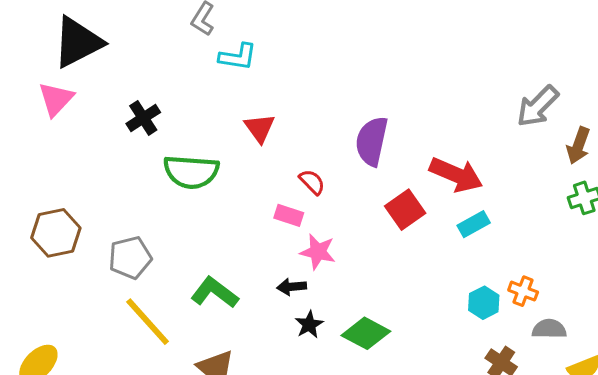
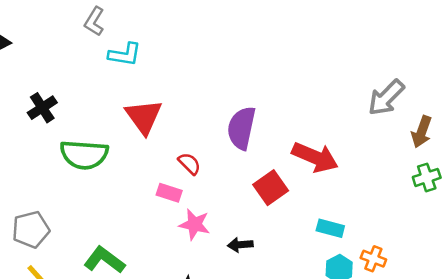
red triangle: (260, 128) -> (144, 117), size x1.4
cyan rectangle: (474, 224) -> (330, 228), moved, turned 44
black arrow: (292, 287) -> (240, 245), moved

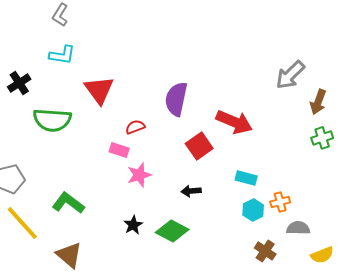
cyan L-shape: (125, 54) -> (62, 55), moved
red semicircle: (189, 164) -> (135, 127), turned -66
pink star: (195, 224) -> (139, 175), turned -30
black arrow: (240, 245) -> (191, 191), moved
orange cross: (373, 259) -> (280, 202), turned -36

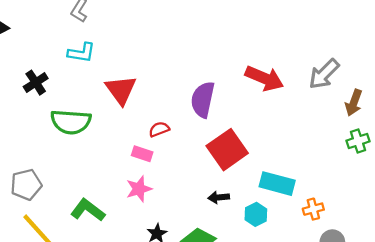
red arrow: (234, 122) -> (264, 78), moved
red square: (199, 146) -> (227, 150), size x1.4
pink star: (139, 175) -> (139, 189), moved
cyan rectangle: (246, 178) -> (277, 184), size x1.5
cyan hexagon: (253, 210) -> (256, 214), moved

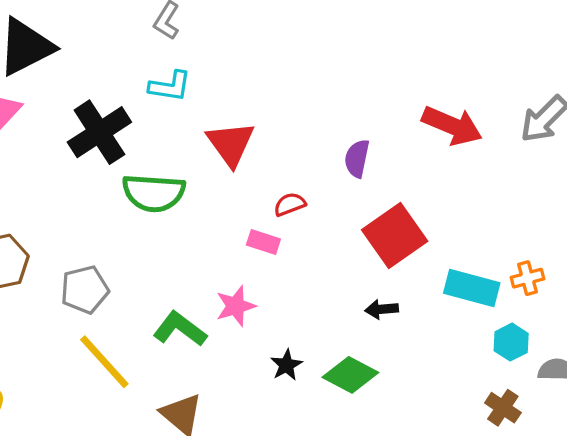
black cross: (36, 83) -> (99, 132), size x1.6
purple semicircle: (203, 100) -> (357, 158), size x0.7
pink star: (139, 189) -> (236, 306), moved
orange cross: (313, 209) -> (527, 278), moved
cyan hexagon: (256, 214) -> (511, 342), moved

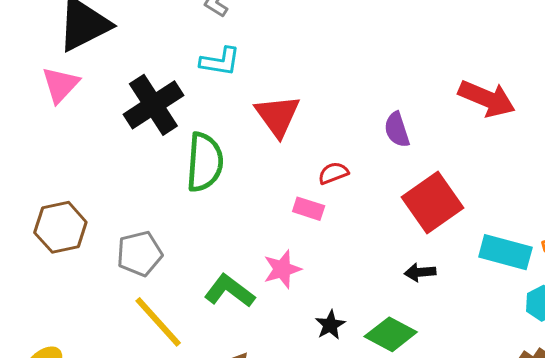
purple semicircle: (357, 158) -> (397, 130), turned -30
green semicircle: (154, 193) -> (205, 162), turned -90

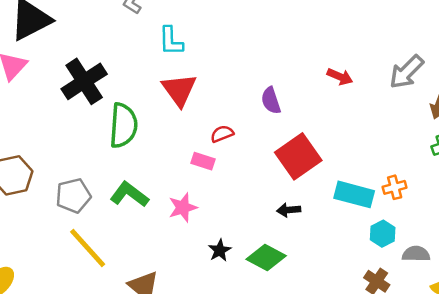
cyan L-shape: (220, 61) -> (171, 41), moved, turned 80
red arrow: (487, 99) -> (340, 77), size x0.6
green L-shape: (229, 291) -> (129, 194), moved

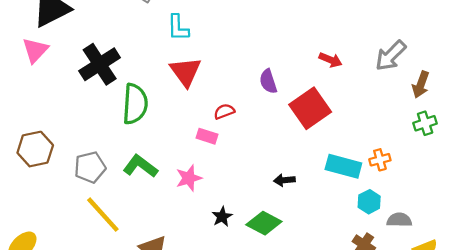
red square: (298, 156) -> (310, 108), moved

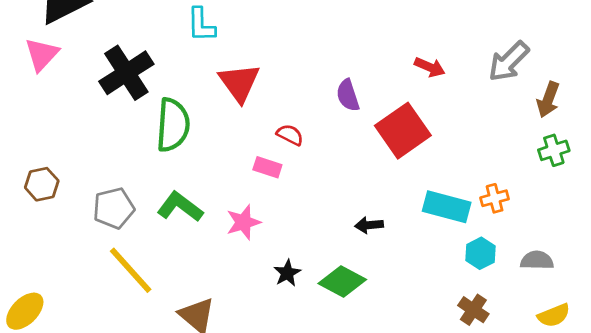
cyan L-shape: (178, 28) -> (201, 25), moved
red semicircle: (224, 111) -> (290, 135), turned 48
brown hexagon: (35, 149) -> (42, 184), size x0.7
gray semicircle: (399, 220) -> (537, 260), moved

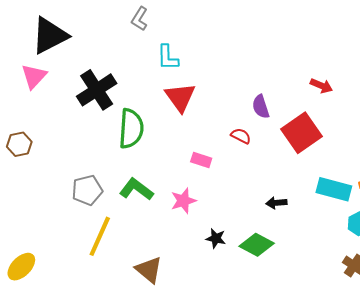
cyan L-shape: (201, 25) -> (168, 57), moved
red semicircle: (290, 135) -> (241, 136), moved
brown hexagon: (42, 184) -> (19, 144), moved
yellow line: (131, 270) -> (100, 236), turned 66
black star: (287, 273) -> (216, 238), turned -30

